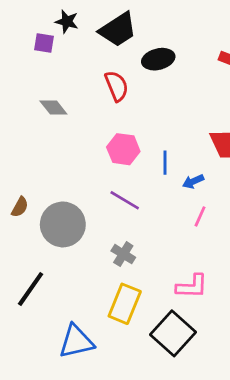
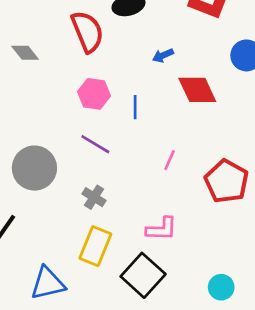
red semicircle: (117, 86) -> (87, 32), size x1.4
blue arrow: (193, 181) -> (163, 55), moved

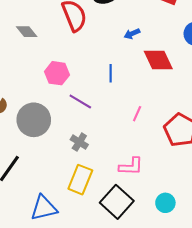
pink hexagon: (94, 94) -> (57, 73), moved
cyan circle: (221, 287) -> (165, 203), moved

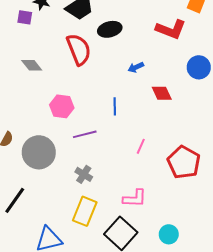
red diamond: (158, 60) -> (162, 93), size x0.7
purple line: (80, 102) -> (85, 134), turned -45

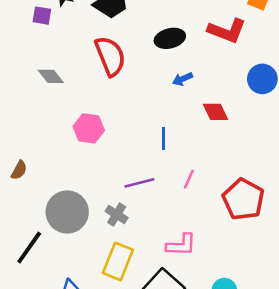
black ellipse: (110, 29) -> (170, 38), moved
blue line: (115, 106) -> (164, 138), moved
purple line: (85, 134) -> (139, 183), moved
gray circle: (39, 152) -> (67, 212), moved

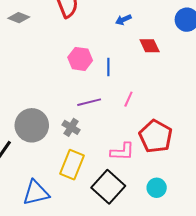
gray diamond: (51, 76) -> (19, 18), turned -30
pink hexagon: (89, 128) -> (80, 59), moved
red pentagon: (243, 199) -> (156, 136), moved

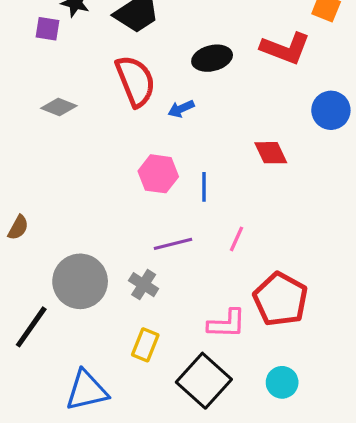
blue arrow: (123, 20) -> (181, 109), moved
yellow rectangle: (72, 165) -> (145, 345), size x0.7

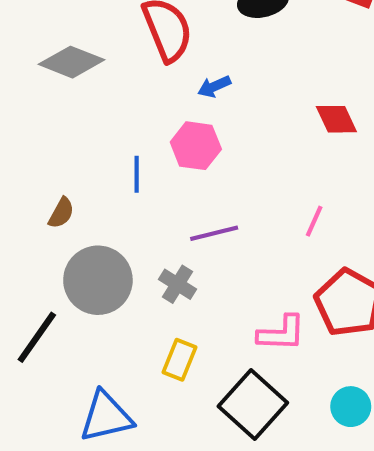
gray diamond: (59, 107) -> (71, 62), size x1.4
blue arrow: (181, 109) -> (214, 87), moved
blue line: (204, 187) -> (137, 174), moved
brown semicircle: (18, 228) -> (61, 213), moved
pink line: (236, 239) -> (314, 221), moved

